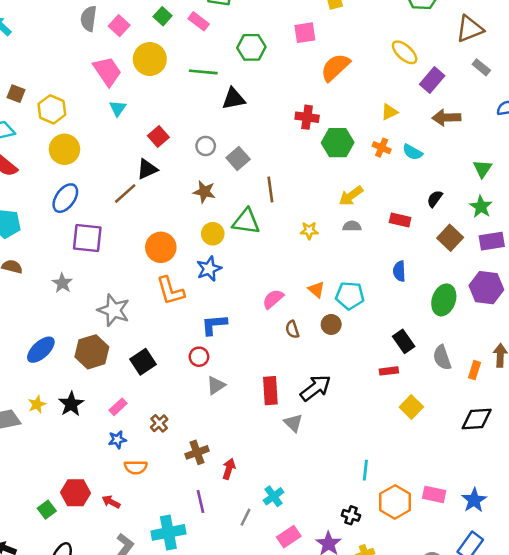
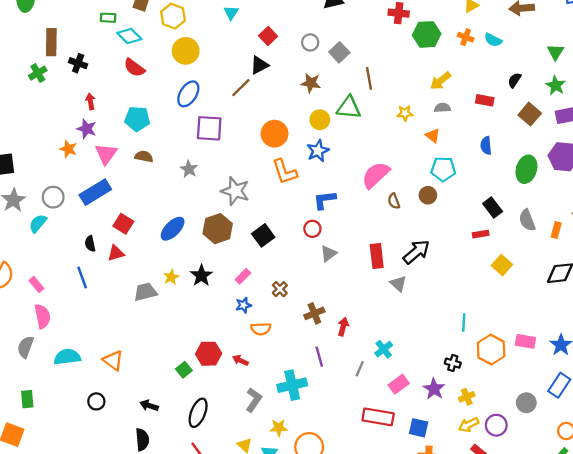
orange triangle: (316, 289) -> (433, 136), moved
pink semicircle: (273, 299) -> (376, 175), size x1.5

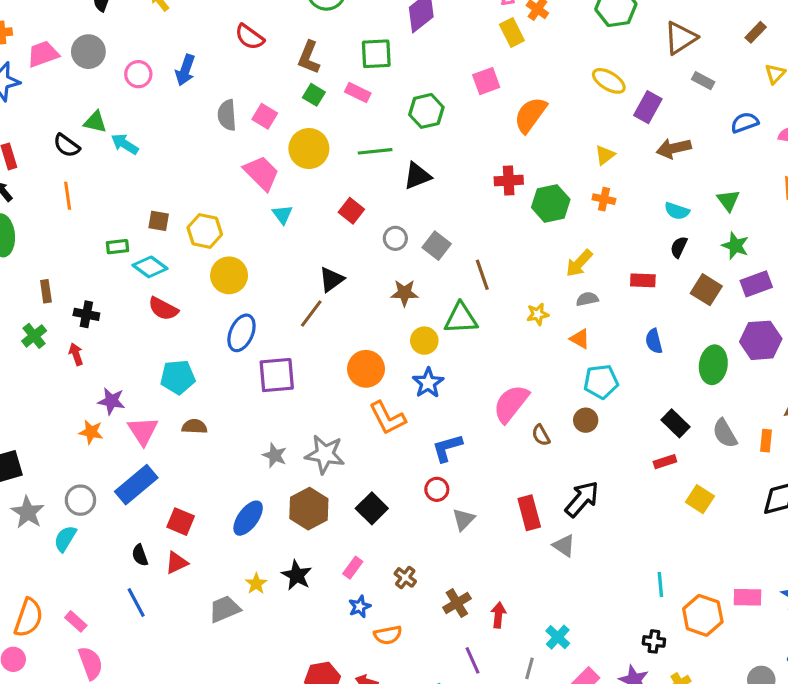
red square: (268, 36) -> (351, 211), moved
cyan semicircle: (493, 40) -> (677, 211), moved
brown rectangle: (51, 42) -> (46, 291), size x0.6
red arrow: (90, 101) -> (76, 354), moved
gray star: (189, 169) -> (275, 455), moved

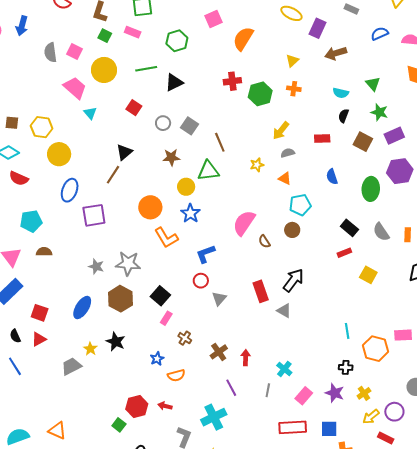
pink rectangle: (353, 568) -> (166, 318), moved

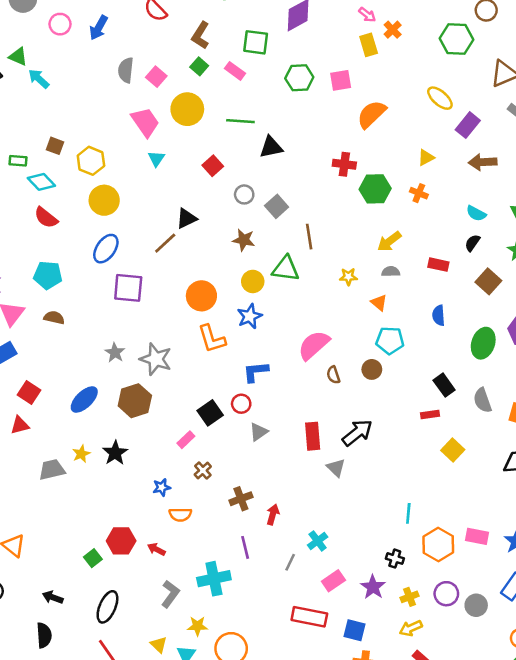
green hexagon: (177, 41) -> (299, 78), moved
black square: (160, 296) -> (210, 413), moved
purple circle: (394, 412) -> (446, 594), moved

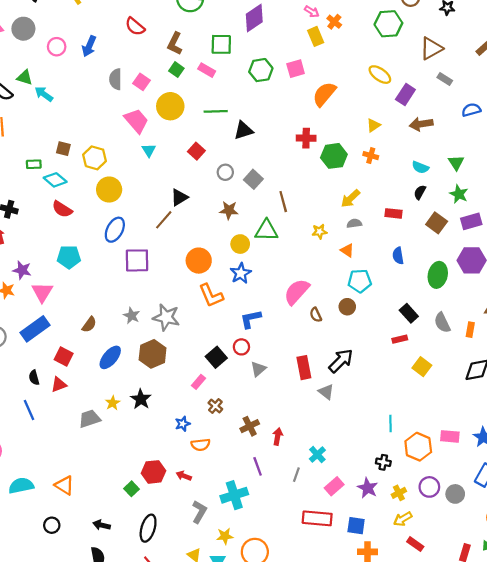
brown semicircle: (54, 318) -> (89, 325), moved, turned 119

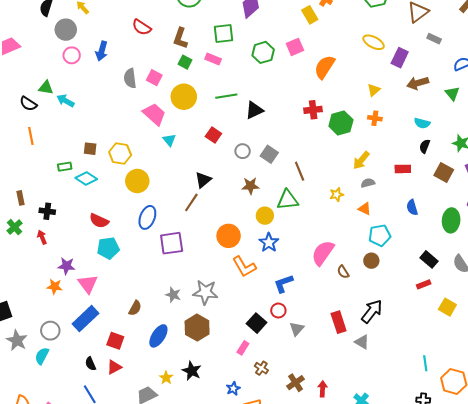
gray circle: (23, 29) -> (66, 30), moved
green triangle: (456, 163) -> (452, 93), moved
red semicircle: (62, 209) -> (99, 221), moved

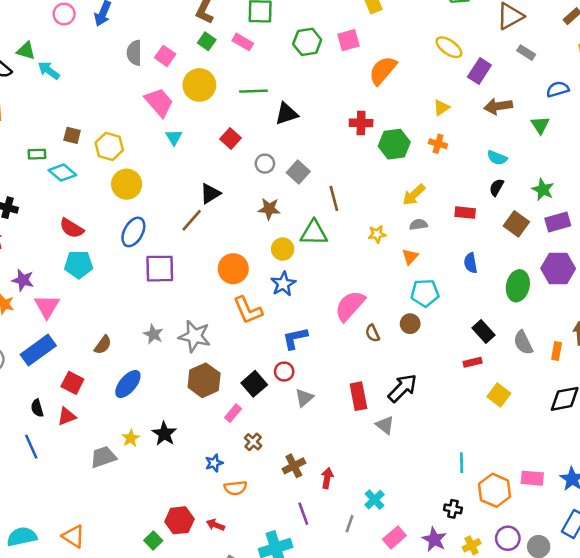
orange triangle: (365, 209) -> (410, 257), turned 40
brown hexagon: (197, 328) -> (204, 380), moved

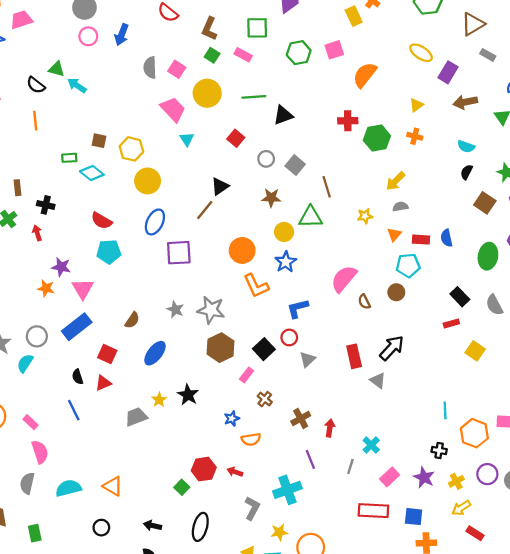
red rectangle: (465, 213) -> (421, 240), moved

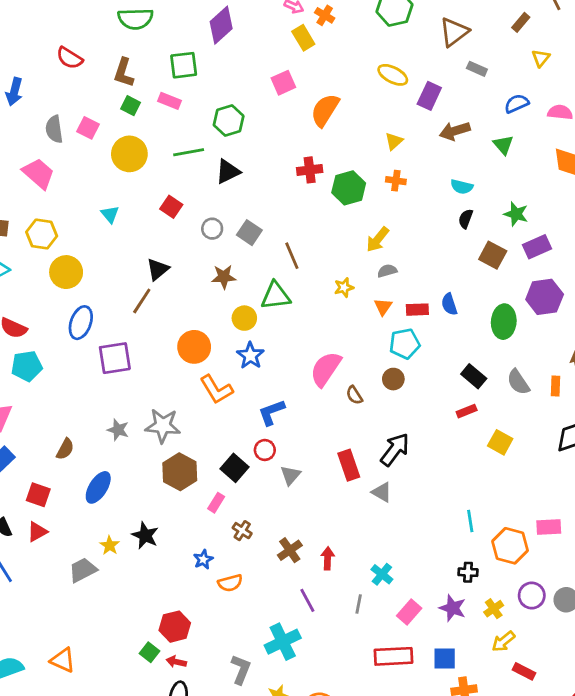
green hexagon: (299, 53) -> (229, 121), moved
pink trapezoid: (173, 109) -> (38, 174), moved
red arrow: (235, 472) -> (176, 662), moved

